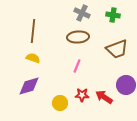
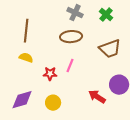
green cross: (113, 15) -> (106, 15), turned 32
purple diamond: (29, 86) -> (22, 100), moved
red star: (82, 95) -> (50, 74), moved

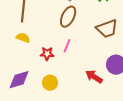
brown ellipse: (71, 37) -> (68, 17), turned -60

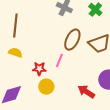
brown ellipse: (68, 17) -> (72, 40), moved
yellow circle: (50, 83) -> (46, 87), moved

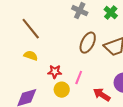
brown line: (15, 26) -> (31, 29), turned -45
pink line: (59, 61) -> (79, 78), moved

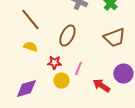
brown ellipse: (88, 43) -> (67, 36), moved

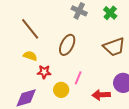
red star: (54, 63) -> (44, 72), moved
red arrow: (101, 86) -> (101, 95), turned -36

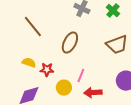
yellow semicircle: (30, 56) -> (29, 63), moved
red arrow: (101, 95) -> (93, 93), moved

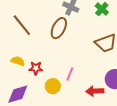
brown ellipse: (70, 43) -> (59, 28), moved
red arrow: (93, 93) -> (95, 91), moved

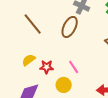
yellow semicircle: (18, 61) -> (29, 60), turned -56
pink line: (70, 74) -> (74, 67), moved, turned -56

